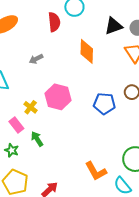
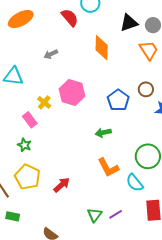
red semicircle: (54, 22) -> (70, 18), turned -36
blue pentagon: (104, 104) -> (118, 100), turned 30
green arrow: (37, 139) -> (103, 133), moved, turned -70

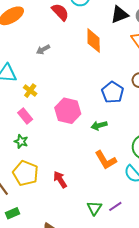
pink hexagon: (72, 93) -> (68, 111), moved
yellow cross: (44, 102) -> (30, 91), moved
red arrow: (62, 185) -> (60, 180), turned -78
green rectangle: (13, 216) -> (13, 213), turned -32

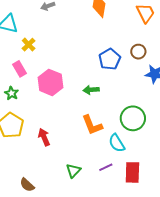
pink hexagon: (68, 111) -> (51, 82), moved
purple line: (115, 206) -> (106, 167), moved

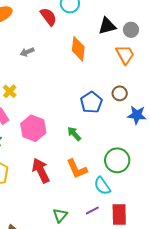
green arrow: (91, 90) -> (74, 134), turned 56
red arrow: (44, 137) -> (41, 171), moved, size x1.4

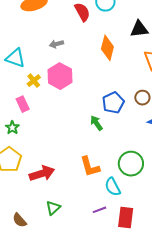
pink hexagon: (33, 128) -> (60, 76), moved
green arrow: (74, 134) -> (96, 123), moved
red arrow: (41, 171) -> (42, 173), moved, turned 90
green triangle: (60, 215) -> (53, 208), moved

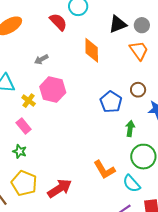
green arrow: (96, 123) -> (130, 128), moved, turned 56

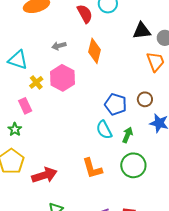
orange diamond: (92, 50) -> (94, 51), moved
blue pentagon: (111, 102) -> (116, 104), turned -30
cyan semicircle: (132, 184) -> (104, 130), moved

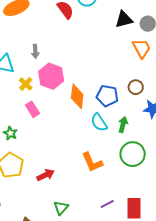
gray arrow: (59, 46) -> (35, 51), moved, turned -72
orange diamond: (94, 51) -> (77, 96), moved
pink rectangle: (25, 106) -> (33, 109), moved
red arrow: (44, 175) -> (45, 175), size x0.7

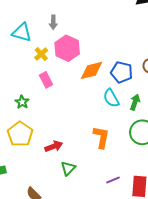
orange diamond: (77, 96) -> (92, 70), turned 65
orange L-shape: (92, 162) -> (101, 137), turned -150
green triangle: (61, 208) -> (68, 168), moved

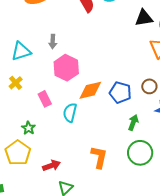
cyan triangle: (22, 32) -> (21, 51), turned -35
yellow cross: (41, 54) -> (16, 83), moved
cyan semicircle: (111, 98) -> (70, 113), moved, turned 42
green star: (22, 102) -> (28, 128), moved

